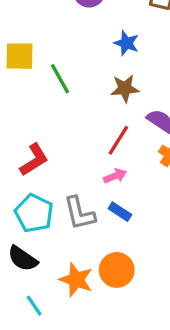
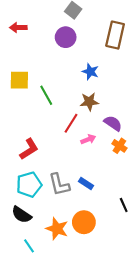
red line: (118, 140) -> (71, 123), moved
pink arrow: (115, 176) -> (88, 139), moved
cyan pentagon: (34, 213) -> (29, 185), turned 30

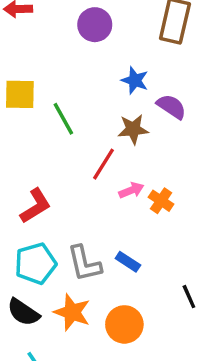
purple semicircle: (113, 123) -> (171, 107), moved
orange cross: (119, 146) -> (161, 201), moved
orange star: (57, 229) -> (72, 312), moved

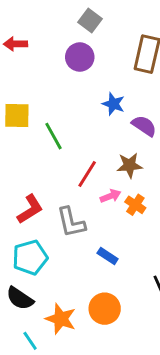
brown star: (133, 129) -> (130, 165), moved
gray L-shape: (84, 263) -> (71, 222), moved
orange star: (72, 312) -> (61, 319), moved

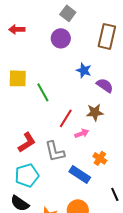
orange cross: (135, 205) -> (100, 158), moved
blue rectangle: (108, 256) -> (80, 174), size x1.5

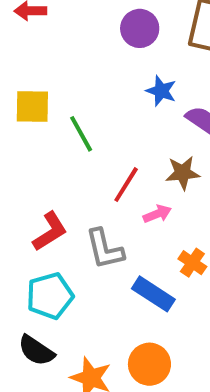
purple circle: (61, 38) -> (140, 28), moved

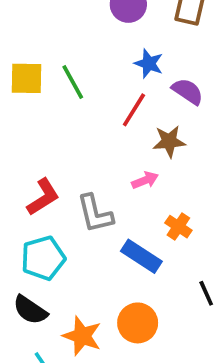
green line: (81, 134) -> (73, 82), moved
red line: (126, 185) -> (134, 110), moved

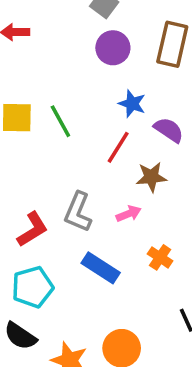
gray L-shape: (95, 214) -> (78, 212), moved, turned 36
blue rectangle: (141, 256) -> (101, 268), moved

